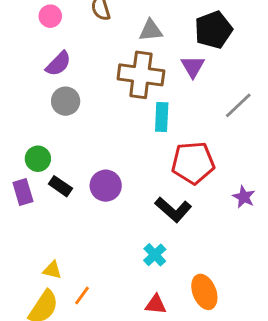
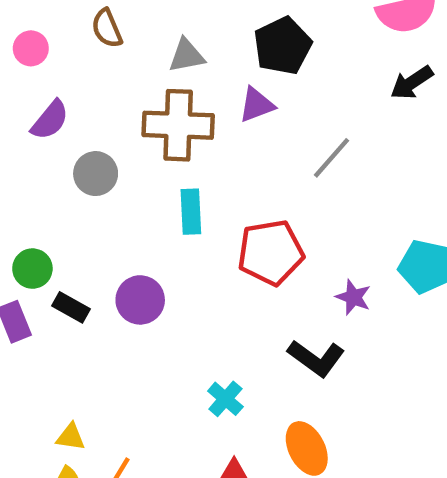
purple triangle: (193, 66) -> (256, 105), turned 45
gray circle: (66, 101) -> (96, 174), moved
cyan rectangle: (162, 117) -> (191, 212), moved
black L-shape: (173, 210) -> (316, 358), moved

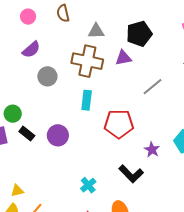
yellow triangle: (71, 437) -> (17, 191), turned -32

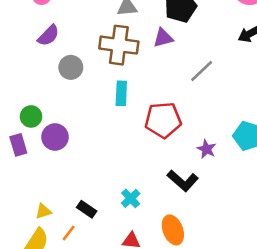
black rectangle: (27, 134) -> (87, 209), moved
purple circle: (58, 135) -> (55, 137), moved

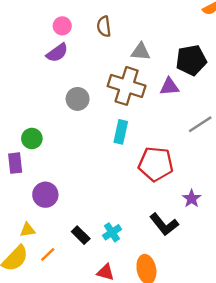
purple semicircle: (48, 36) -> (57, 53), moved
purple circle: (55, 137) -> (45, 195), moved
black rectangle: (87, 209) -> (81, 235), moved

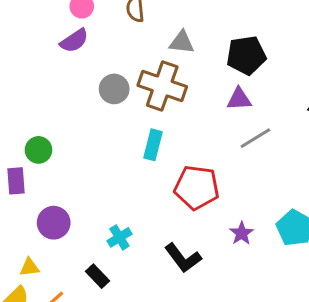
purple triangle: (169, 87) -> (239, 99), moved
gray circle: (78, 99) -> (114, 89), moved
black L-shape: (164, 224) -> (183, 258), moved
cyan cross: (112, 232) -> (119, 237), moved

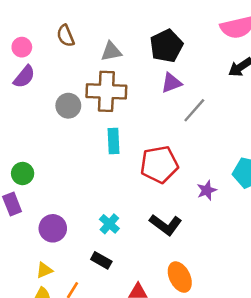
purple star: (242, 233) -> (207, 190), turned 30

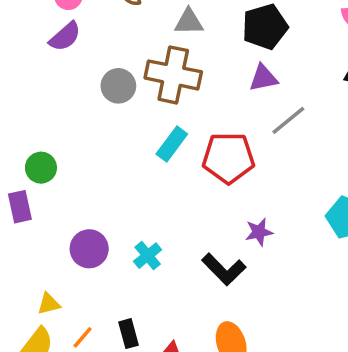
cyan rectangle: (113, 141) -> (172, 144), turned 30
red pentagon: (159, 164) -> (228, 158), moved
purple star: (207, 190) -> (259, 232), moved
purple circle: (53, 228) -> (89, 249), moved
black rectangle: (101, 260) -> (129, 334), moved, turned 36

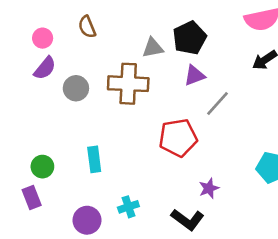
gray triangle: (189, 22) -> (153, 48), moved
gray circle: (118, 86) -> (76, 88), moved
cyan rectangle: (172, 144) -> (94, 159), moved, turned -35
cyan cross: (148, 256) -> (128, 207), moved, turned 30

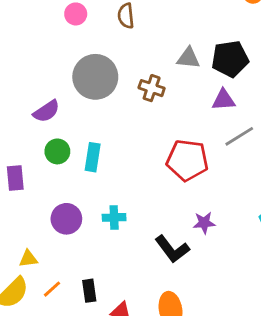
purple semicircle: (45, 68) -> (46, 111), moved
brown cross: (128, 84) -> (152, 88), size x0.6
gray circle: (76, 88) -> (95, 77), size x1.6
green circle: (42, 167) -> (57, 151), moved

